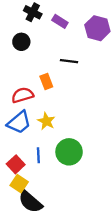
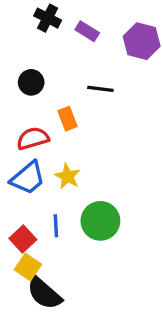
black circle: (21, 42) -> (31, 82), moved

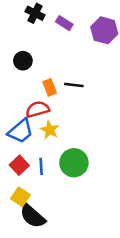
black line: (100, 89) -> (74, 85), moved
red semicircle: (33, 138) -> (37, 109), moved
red square: (23, 239) -> (19, 165), moved

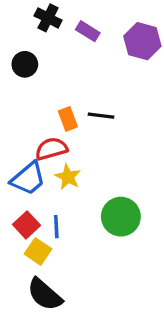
black circle: (23, 61) -> (25, 64), moved
green circle: (74, 163) -> (121, 217), moved
yellow square: (20, 197) -> (38, 251), moved

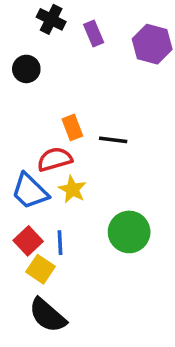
purple rectangle: (88, 31) -> (94, 34), turned 35
black line: (101, 116) -> (113, 140), moved
blue trapezoid: (28, 179) -> (30, 191), turned 84

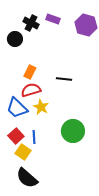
black cross: (51, 19) -> (31, 23), moved
purple rectangle: (94, 34) -> (53, 19), turned -48
orange rectangle: (72, 127) -> (30, 72), moved, turned 48

